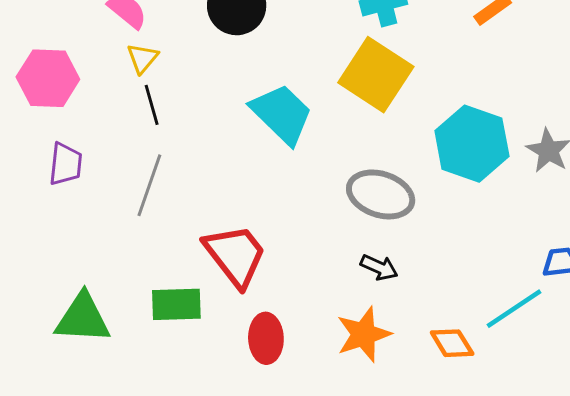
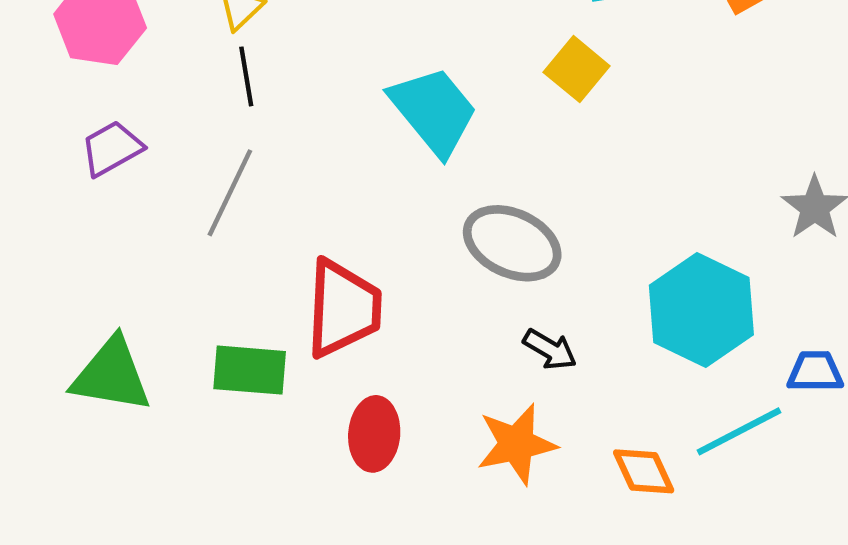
yellow square: (376, 75) -> (577, 69), size x0.6
cyan hexagon: (472, 144) -> (701, 310), moved
purple trapezoid: (66, 164) -> (112, 148), turned -132
gray ellipse: (381, 194) -> (512, 243), moved
red trapezoid: (235, 255) -> (343, 308), turned 34

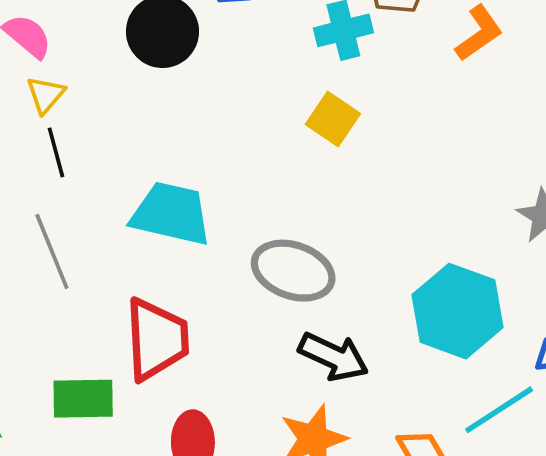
cyan trapezoid: (434, 111) -> (171, 214), moved, turned -32
gray line: (230, 193) -> (52, 251), turned -42
black arrow: (550, 349) -> (334, 357), size x1.5

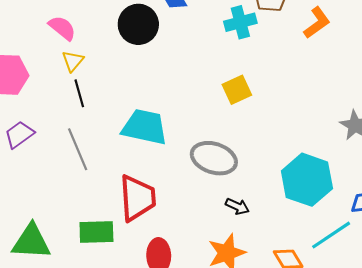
yellow square: (333, 119) -> (237, 90), moved, turned 32
black arrow: (334, 357) -> (237, 206), size x0.6

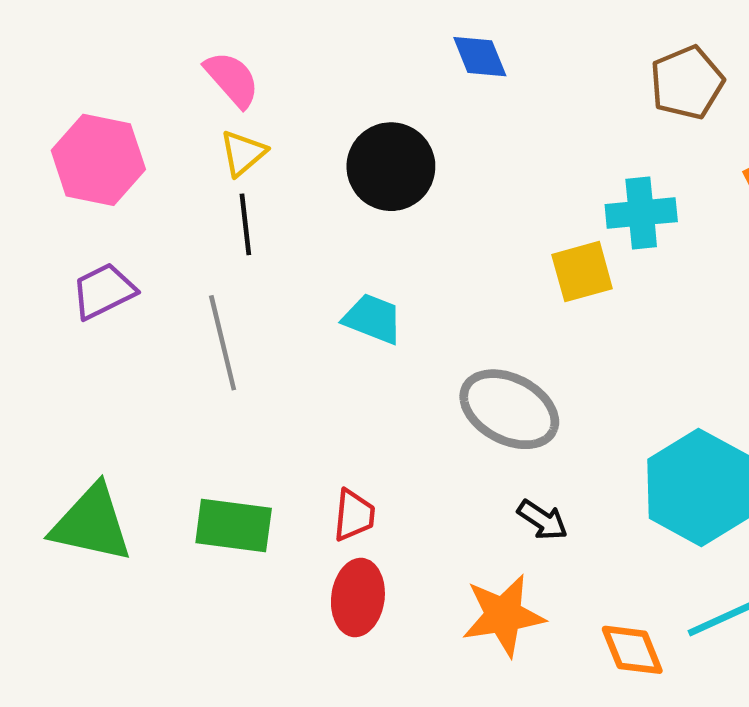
cyan cross: (240, 22) -> (641, 213), moved
black circle: (138, 24) -> (391, 167), moved
cyan trapezoid: (145, 127) -> (373, 319), size x0.6
red trapezoid: (137, 198) -> (354, 515), moved, size x0.5

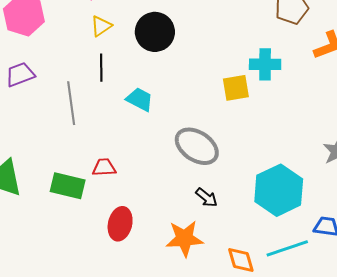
yellow triangle: (243, 153) -> (101, 26), moved
black line: (245, 224) -> (101, 68), moved
red trapezoid: (354, 515) -> (104, 167), moved, turned -105

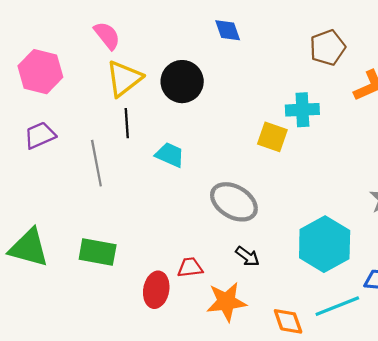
yellow triangle: (101, 26) -> (124, 78), size x1.6
yellow square: (236, 88) -> (272, 137), turned 32
red trapezoid: (104, 167) -> (190, 267), moved

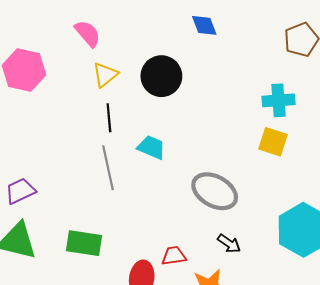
yellow triangle: (124, 78) -> (105, 75), size x0.7
purple trapezoid: (40, 135) -> (20, 191), moved
yellow square: (272, 137) -> (273, 142), moved
gray line: (96, 163) -> (108, 168), moved

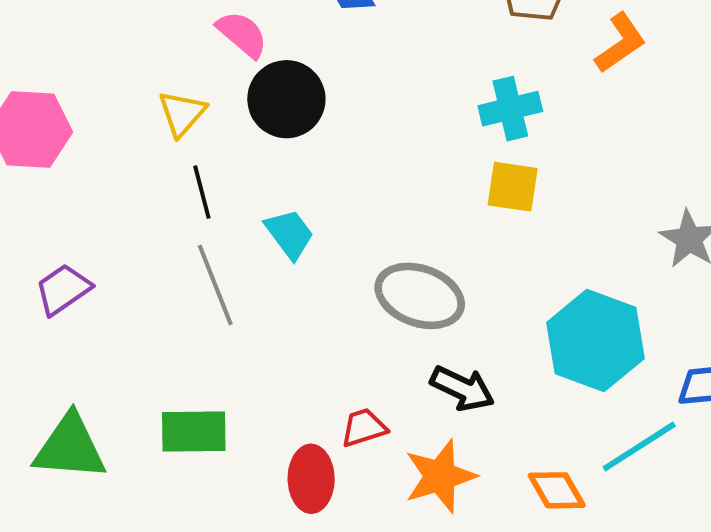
pink semicircle: (88, 33) -> (242, 34), moved
cyan trapezoid: (151, 147) -> (289, 234), turned 40
purple trapezoid: (20, 191) -> (63, 289), moved
black arrow: (229, 244) -> (462, 388), size x1.4

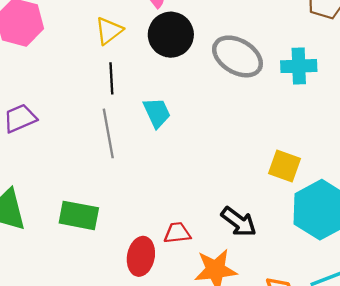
yellow square: (513, 187) -> (285, 166), moved
gray ellipse: (420, 296) -> (238, 56), moved

